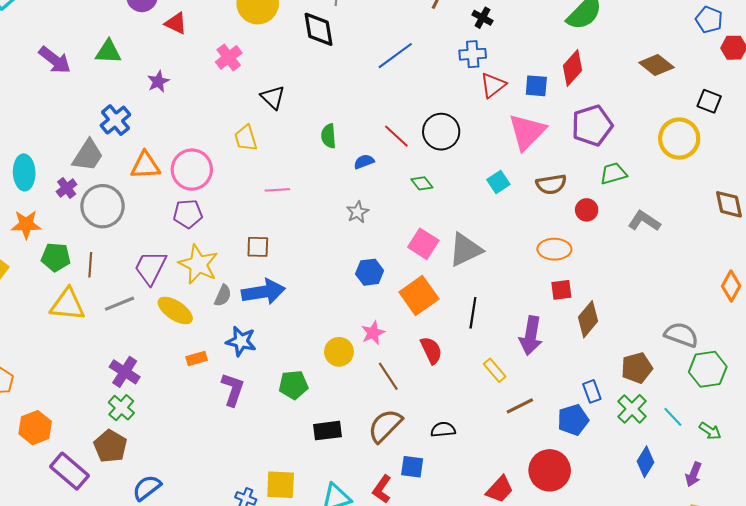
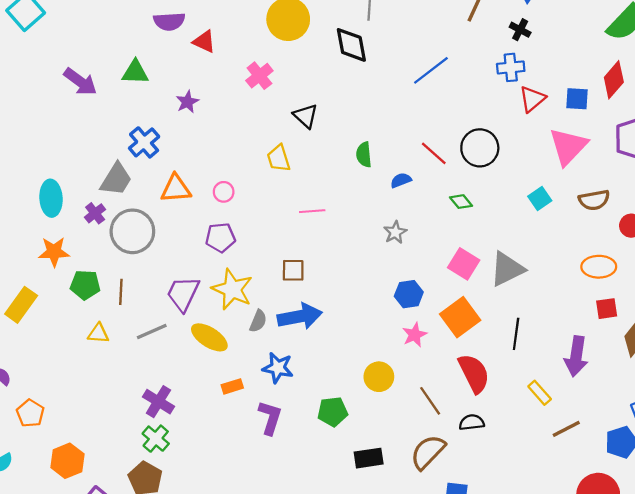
pink circle: (192, 170) -> (224, 192), size x0.5
yellow triangle: (68, 305) -> (98, 333), size x0.6
pink star: (373, 333) -> (415, 335), moved
red semicircle: (431, 350) -> (474, 373), size x1.4
black semicircle: (443, 430) -> (472, 422), moved

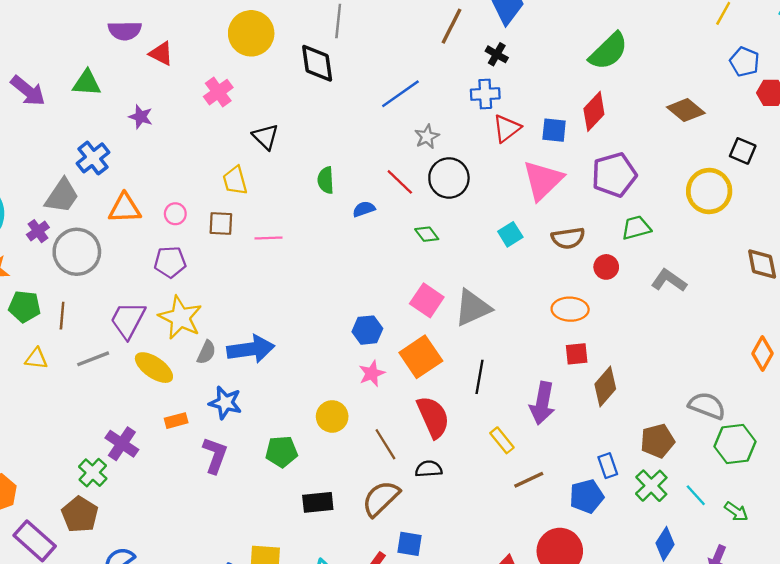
purple star: (187, 102) -> (141, 117), turned -30
gray star: (395, 232) -> (427, 137), moved
brown square: (293, 270) -> (221, 223), moved
purple cross: (158, 402) -> (122, 444), moved

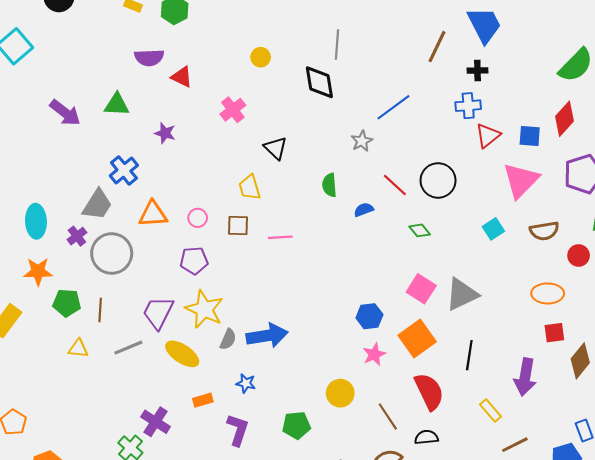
yellow circle: (251, 33) -> (261, 57), size x0.5
black cross: (497, 54) -> (477, 70), turned -30
gray star: (427, 137) -> (362, 141), moved
blue star: (225, 403) -> (246, 383), size x0.7

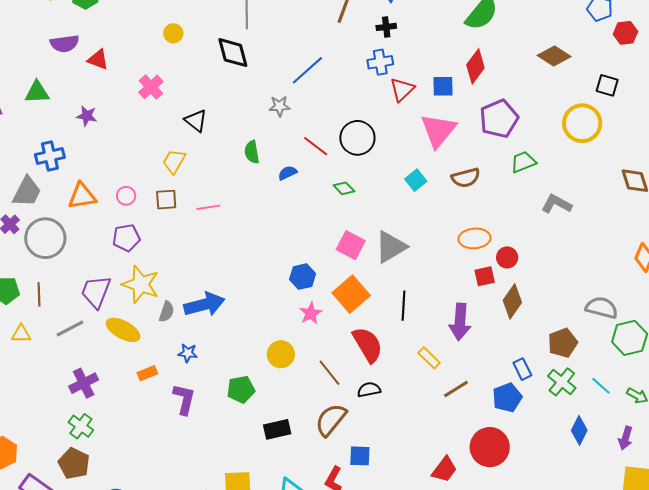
gray star: (362, 141) -> (280, 106), turned 30
blue cross: (124, 170) -> (50, 156), turned 32
yellow trapezoid: (250, 187) -> (174, 161), turned 52
red circle: (579, 255) -> (507, 257), moved
purple cross: (156, 422) -> (84, 383), moved, turned 36

